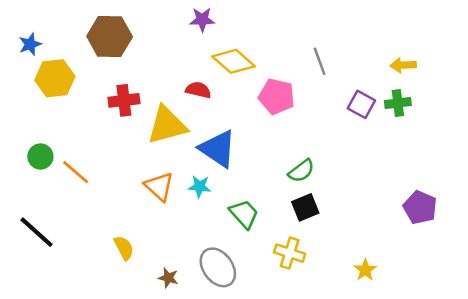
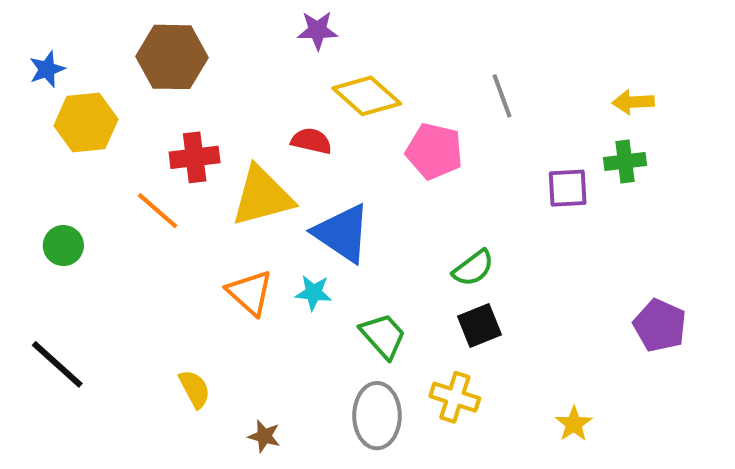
purple square: (361, 104) -> (568, 188), moved, turned -32
orange line: (76, 172) -> (158, 211), moved
gray ellipse: (218, 267) -> (377, 416), moved, turned 36

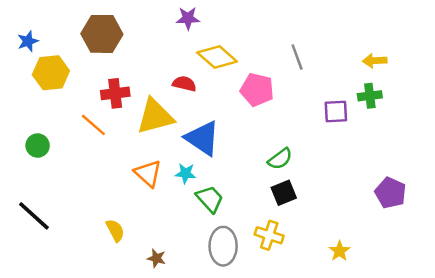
green trapezoid: (383, 336) -> (210, 199), moved

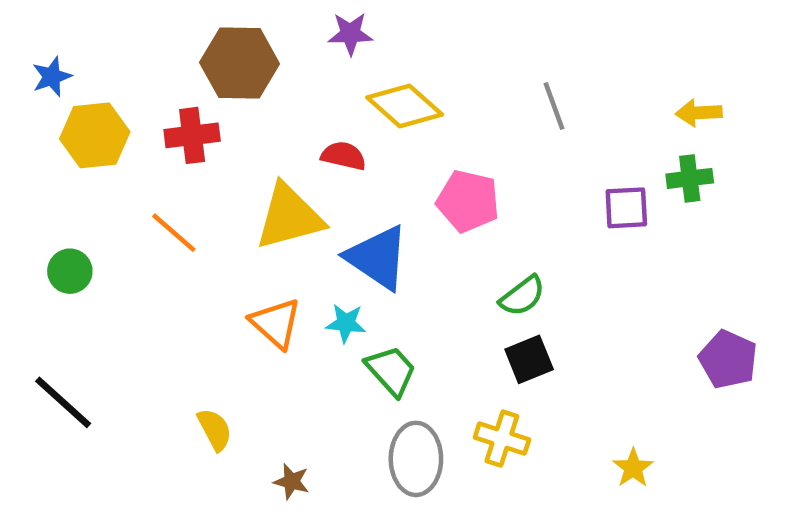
brown hexagon: (102, 34) -> (240, 63), moved
pink pentagon: (257, 90) -> (468, 201), moved
red cross: (115, 93) -> (192, 135), moved

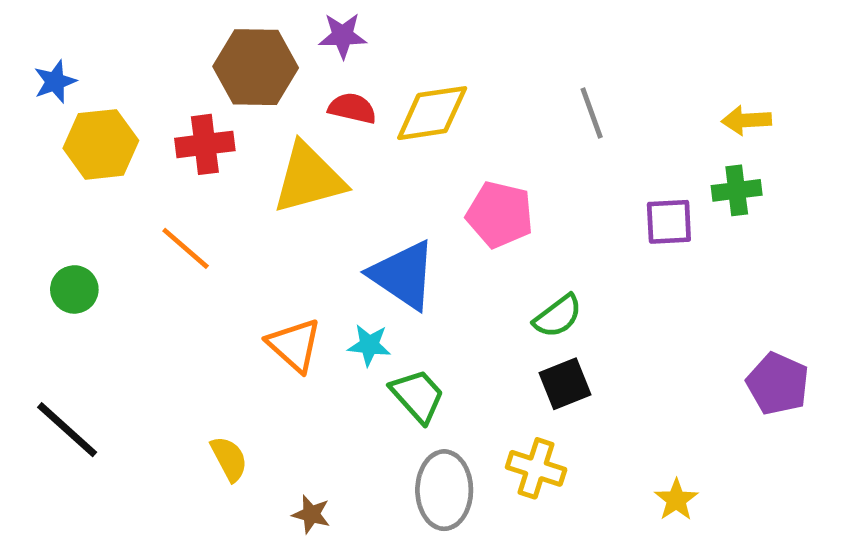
purple star: (350, 34) -> (343, 36), moved
yellow diamond: (405, 106) -> (432, 113), turned -50
red semicircle: (344, 156) -> (352, 108), moved
yellow triangle: (289, 217) -> (309, 178), moved

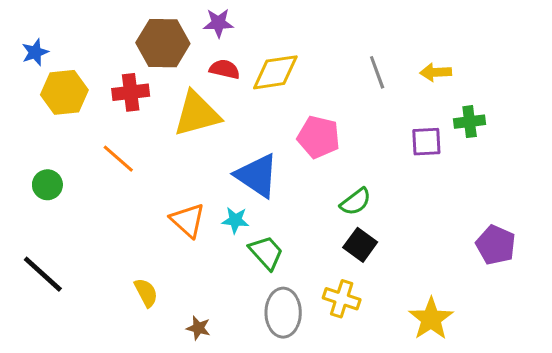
yellow arrow: (746, 120) -> (436, 72), moved
black square: (565, 384) -> (360, 245), turned -32
yellow star: (676, 500) -> (431, 319), size x1.6

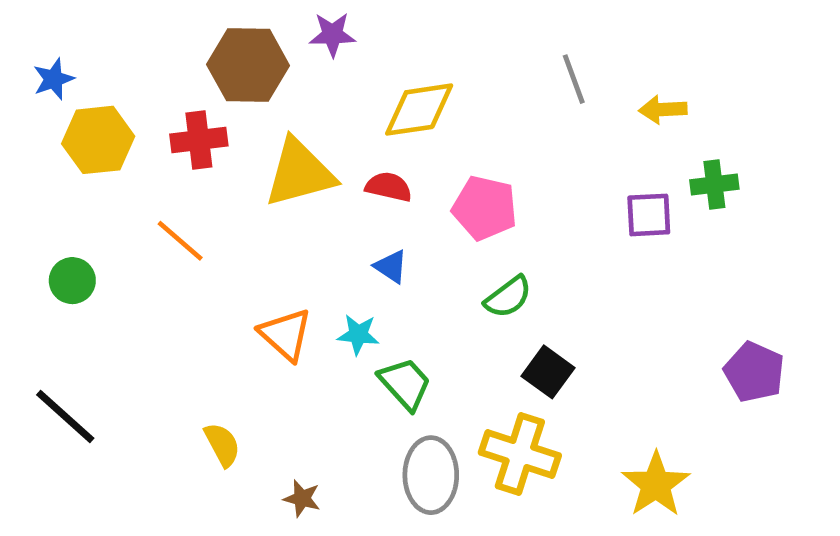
red semicircle: (225, 69) -> (389, 187), moved
gray line: (377, 72) -> (574, 79), moved
blue triangle: (257, 176) -> (391, 267), size x0.5
green semicircle: (356, 202) -> (508, 297), moved
yellow cross: (342, 299) -> (520, 454), size x1.4

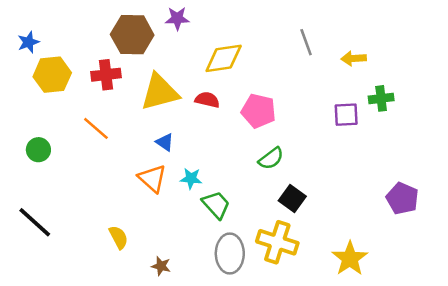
blue triangle: (391, 267) -> (165, 142), moved

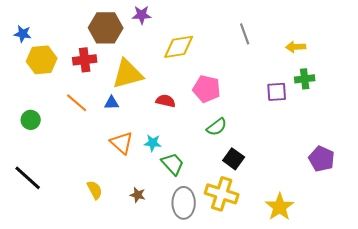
blue star: (28, 42) -> (23, 34), turned 30
yellow arrow: (354, 58) -> (296, 47), moved
red semicircle: (207, 100) -> (166, 101), moved
blue triangle: (165, 142) -> (112, 103), moved, turned -35
brown star: (161, 266) -> (138, 195), moved

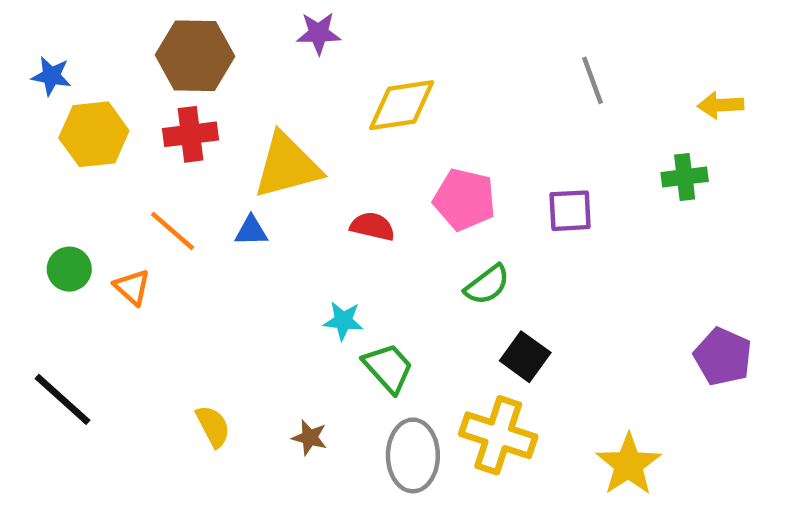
brown hexagon: (106, 28) -> (195, 56), moved
gray line: (245, 34) -> (593, 80), moved
yellow arrow: (296, 47) -> (721, 105), moved
purple square: (277, 92) -> (570, 211), moved
orange triangle: (122, 143) -> (132, 287), moved, size x0.7

